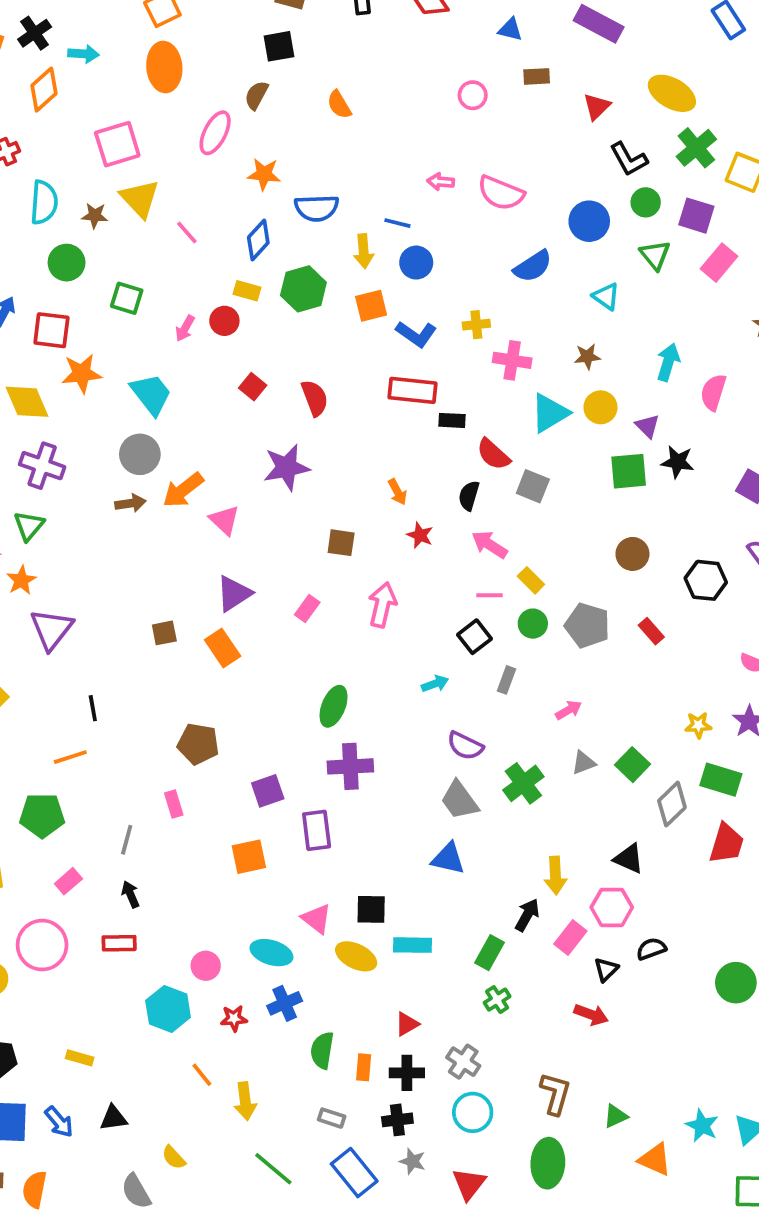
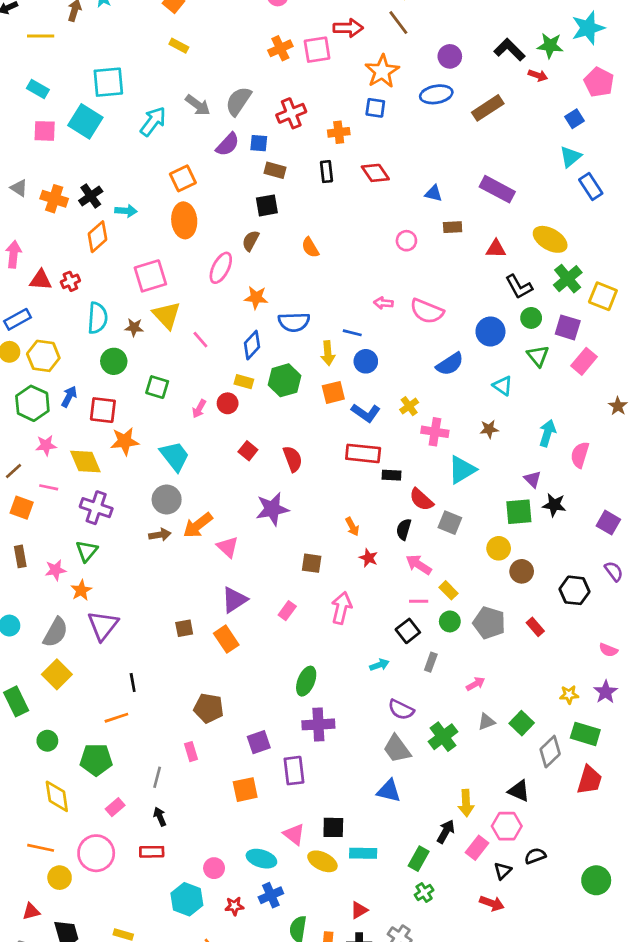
red triangle: (597, 106) -> (496, 249), turned 45
yellow cross: (476, 325) -> (409, 406), turned -30
yellow circle: (600, 407) -> (499, 548), moved

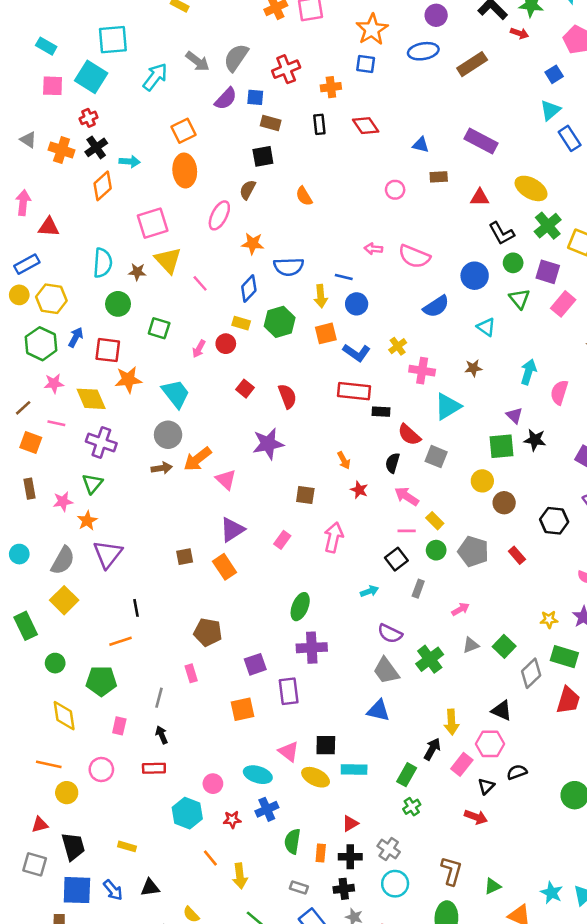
red cross: (70, 281) -> (89, 118), moved
pink rectangle: (115, 807) -> (119, 726), turned -36
pink circle: (96, 853) -> (101, 770), size x0.7

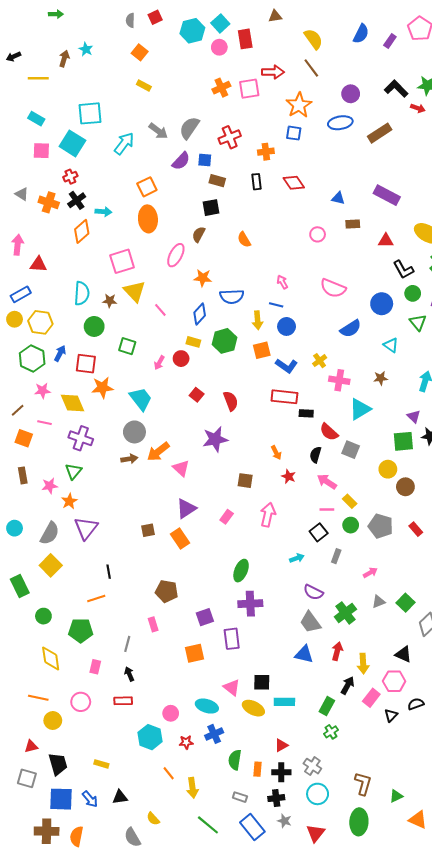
pink arrow: (373, 249) -> (282, 282), moved, turned 56
red arrow: (476, 817) -> (337, 651), moved, turned -96

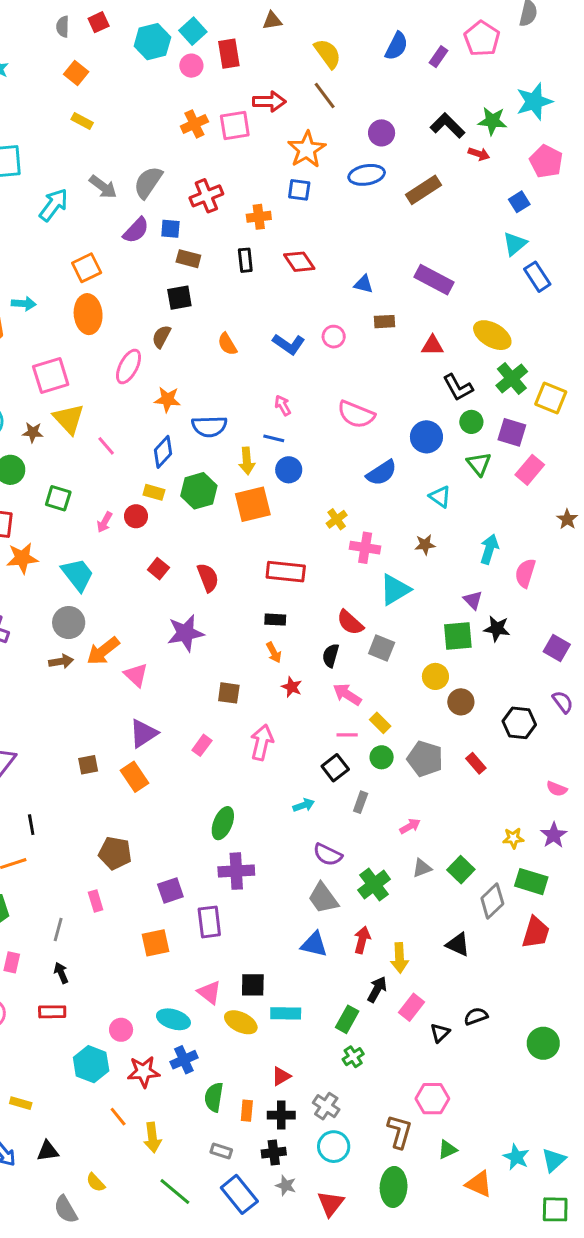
orange square: (262, 350) -> (253, 504), size x1.4
blue L-shape: (287, 366) -> (289, 344), moved
black rectangle: (306, 413) -> (275, 620), moved
pink hexagon: (394, 681) -> (432, 1099), moved
red star: (186, 742) -> (143, 1072), size x1.5

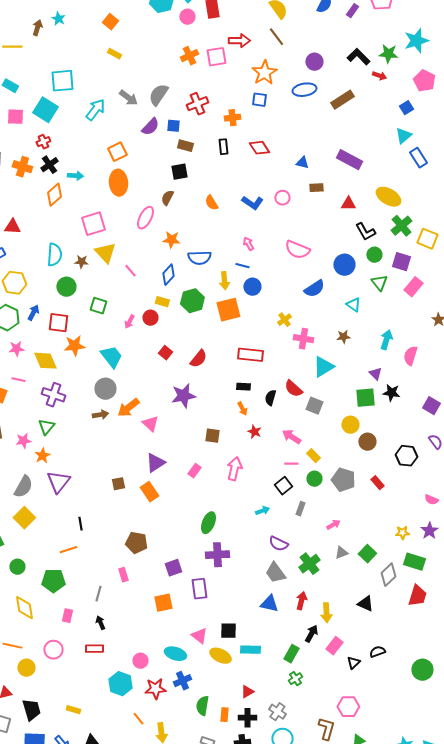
red semicircle: (208, 578) -> (198, 359), turned 60
black semicircle: (331, 655) -> (270, 398), moved

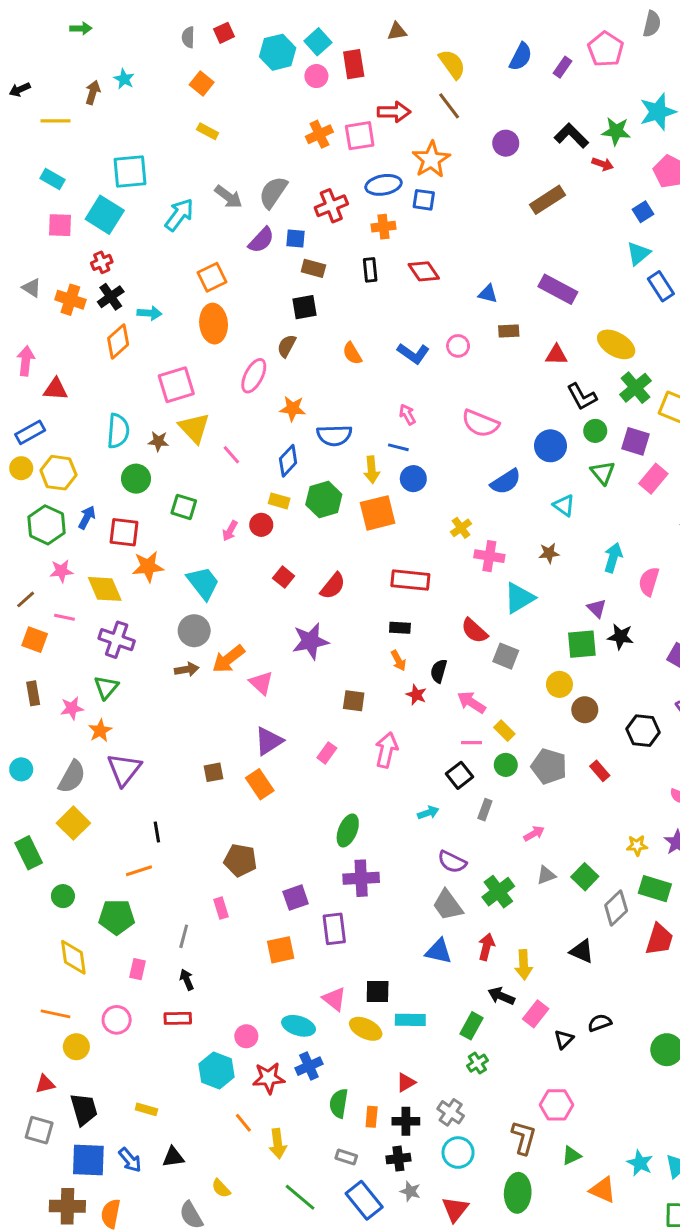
blue ellipse: (304, 90) -> (384, 185), moved
black semicircle: (270, 398) -> (439, 671), moved
black arrow: (311, 634) -> (501, 996), turned -96

